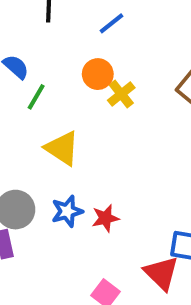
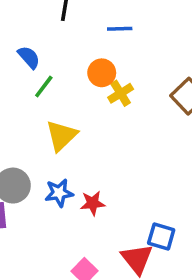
blue line: (112, 23) -> (120, 29), turned 30
yellow triangle: (62, 148) -> (61, 136), turned 36

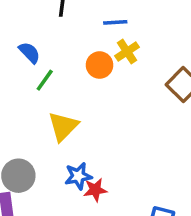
yellow cross: (121, 93) -> (127, 52), moved
blue star: (59, 193) -> (78, 176), moved

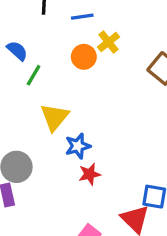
blue line: (115, 22) -> (82, 17), moved
blue star: (78, 176) -> (78, 146), moved

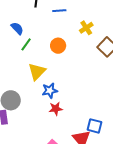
yellow cross: (108, 42) -> (86, 28), moved
orange circle: (84, 57) -> (58, 46), moved

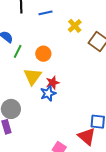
orange circle: (58, 46) -> (43, 54), moved
red star: (56, 109) -> (53, 83), moved

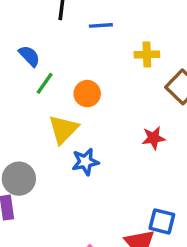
yellow cross: (75, 26) -> (147, 54), turned 32
red star: (53, 83) -> (154, 138), moved

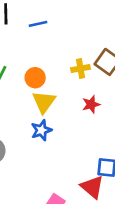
yellow cross: (147, 54) -> (80, 69), moved
yellow triangle: (63, 129) -> (44, 102), moved

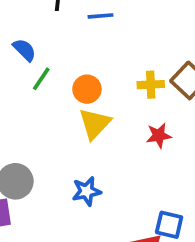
blue star: (41, 130) -> (87, 191), moved

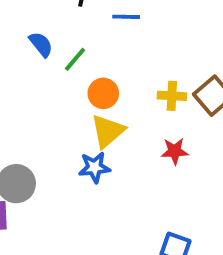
green line: (41, 79) -> (75, 59), moved
blue star: (87, 191) -> (94, 167), moved

